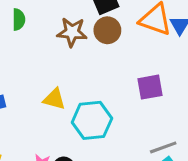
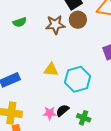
green semicircle: (19, 19) -> (20, 22), turned 80

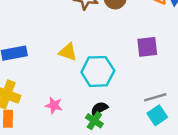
black semicircle: (62, 110) -> (99, 108), moved

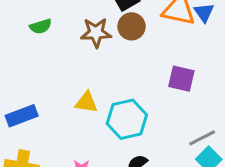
purple square: (147, 47) -> (181, 79), turned 30

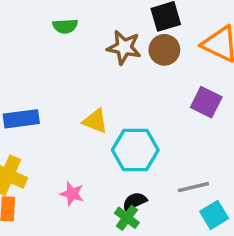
purple square: (181, 79) -> (206, 102), moved
gray line: (202, 138) -> (193, 187), moved

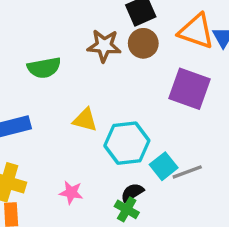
green semicircle: (65, 26) -> (44, 68), moved, size x1.4
purple square: (206, 102) -> (190, 89), size x1.4
cyan square: (214, 215) -> (164, 166), moved

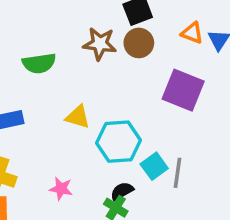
orange triangle: (196, 31) -> (192, 33), size x0.6
gray line: (187, 172) -> (177, 173), turned -64

